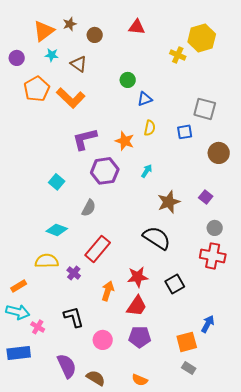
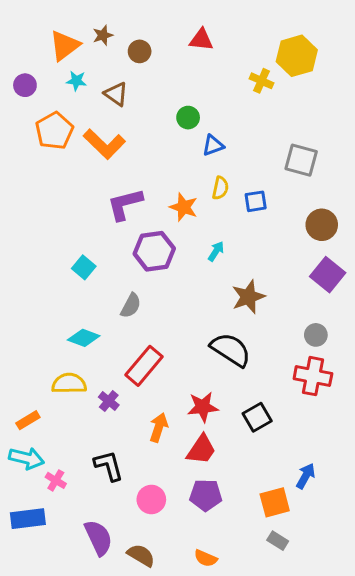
blue square: (185, 132) -> (256, 201), moved
purple square: (206, 197) -> (328, 275), moved, size x1.6

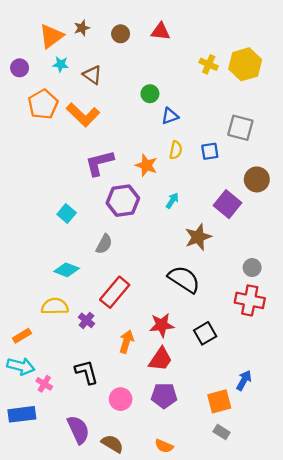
brown circle: (140, 51) -> (121, 34), moved
yellow hexagon: (297, 56) -> (245, 64), moved
blue square: (256, 201) -> (210, 151), moved
purple square: (328, 275) -> (227, 204), moved

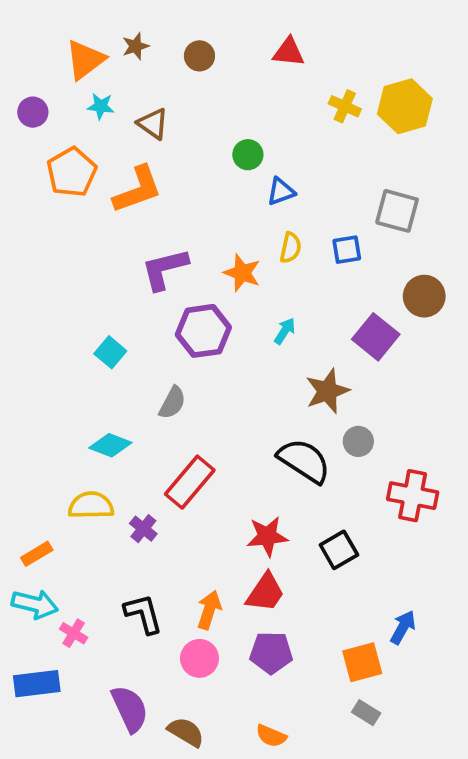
red triangle: (161, 31) -> (289, 52), moved
orange L-shape: (83, 115) -> (137, 190), turned -64
gray circle: (252, 268) -> (358, 441), moved
orange arrow: (126, 342) -> (209, 610), moved

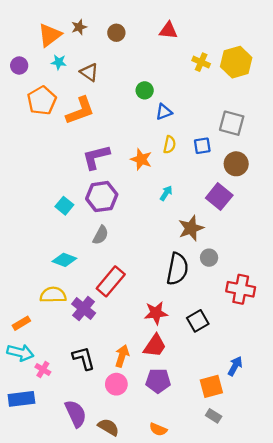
brown circle: (424, 296) -> (236, 164), moved
purple hexagon: (203, 331) -> (102, 197), moved
black semicircle: (304, 461) -> (177, 269), turned 68
purple cross: (143, 529) -> (84, 308), size x1.5

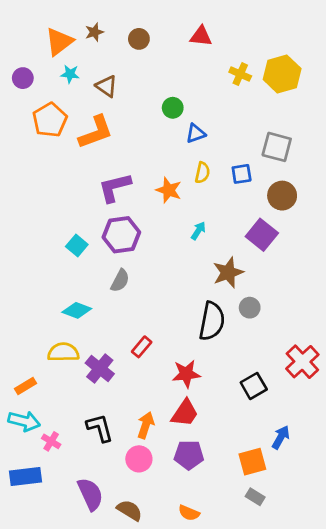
red rectangle: (111, 281) -> (142, 347), moved, size x0.6
red cross: (241, 289) -> (302, 362), moved, turned 36
black square: (198, 321) -> (254, 386), moved

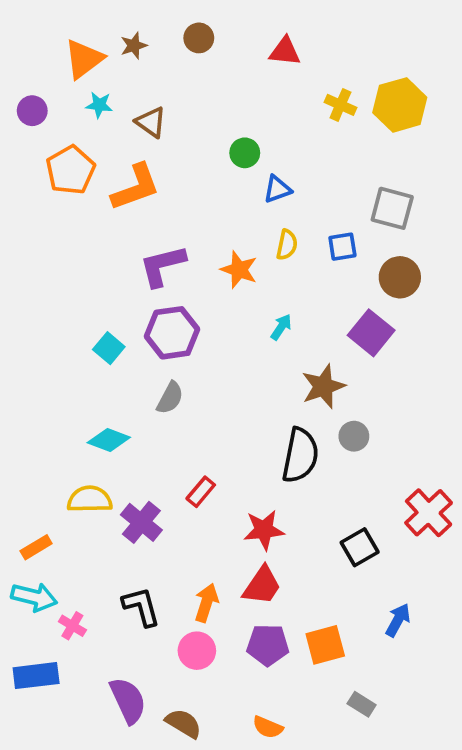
brown circle: (139, 39) -> (199, 38), moved
orange square: (252, 462) -> (325, 645), moved

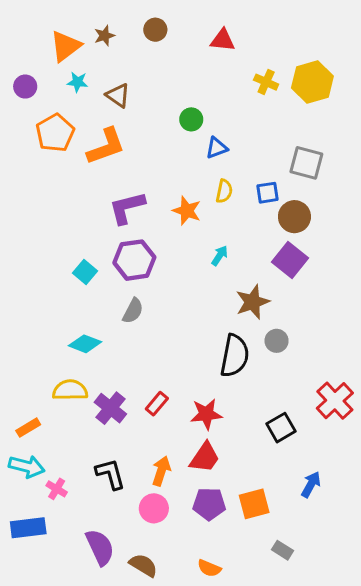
brown circle: (400, 277) -> (294, 217), moved
red rectangle: (201, 492) -> (157, 404), moved

